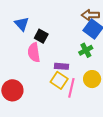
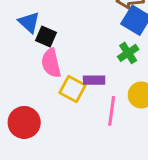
black square: (41, 36) -> (46, 37), moved
yellow square: (59, 80) -> (73, 89), moved

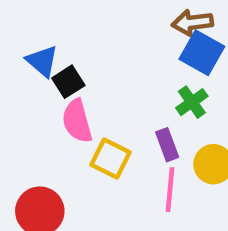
black square: (46, 37) -> (68, 82), turned 36
purple rectangle: (94, 80) -> (167, 145), moved, turned 72

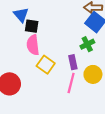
black square: (68, 82) -> (32, 26), turned 32

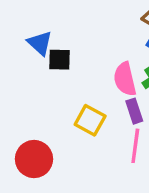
pink semicircle: (33, 45) -> (125, 79), moved

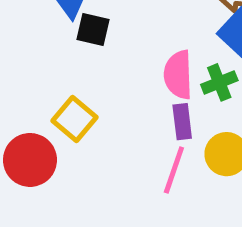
yellow square: (90, 120) -> (75, 119), moved

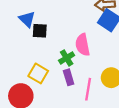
green cross: (219, 82) -> (67, 58), moved
purple rectangle: (182, 122) -> (69, 77), moved

